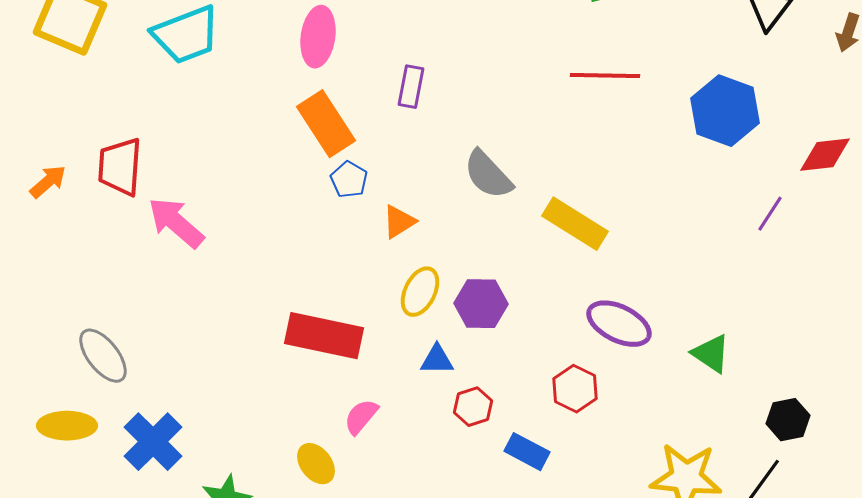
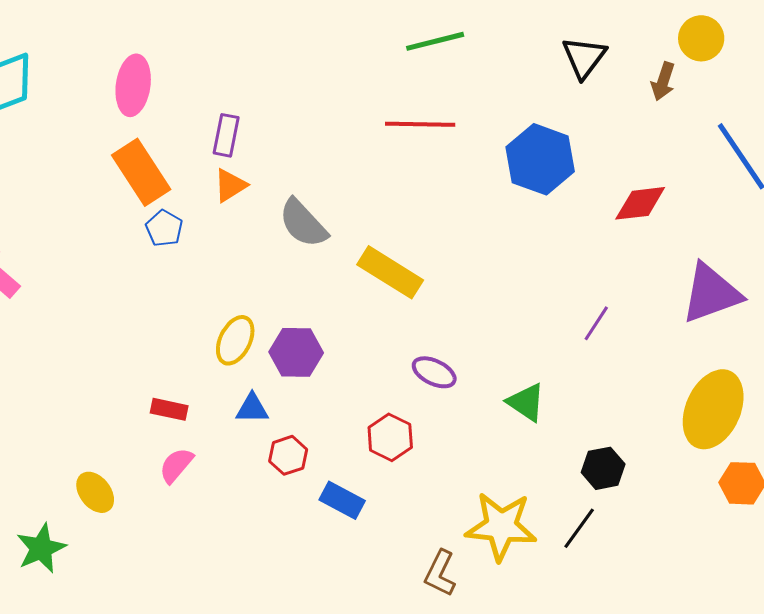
purple line: (770, 214) -> (596, 323), moved
orange triangle: (399, 222) -> (230, 185), moved
purple ellipse: (619, 324) -> (434, 372), size x0.7
red rectangle: (324, 336) -> (169, 409), moved, size x0.5
yellow ellipse: (316, 464) -> (95, 492), moved

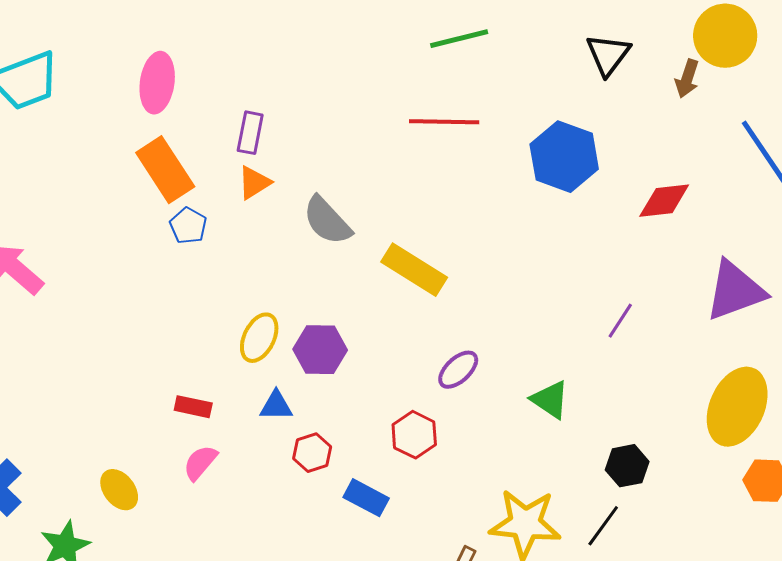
yellow circle: (701, 38) -> (725, 36), size x1.4
purple ellipse: (434, 372) -> (458, 370), turned -69

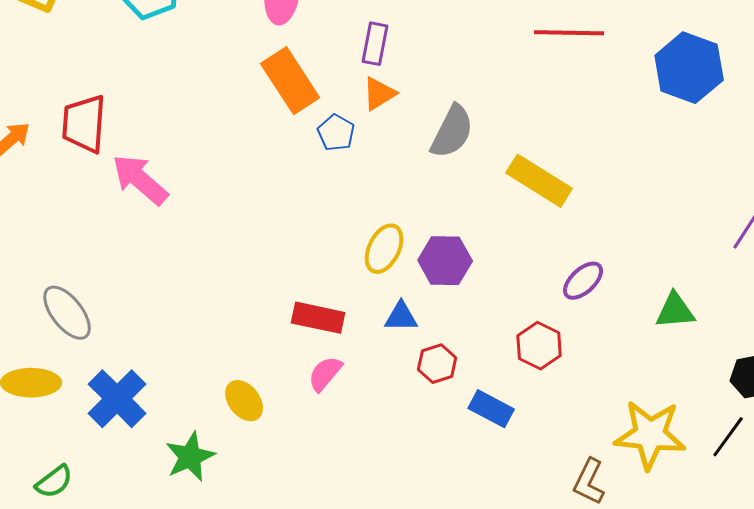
gray semicircle: (327, 221) -> (452, 132), turned -110
blue pentagon: (188, 226) -> (336, 133), moved
green triangle: (550, 400) -> (675, 311), turned -39
red rectangle: (193, 407) -> (318, 318), size x1.4

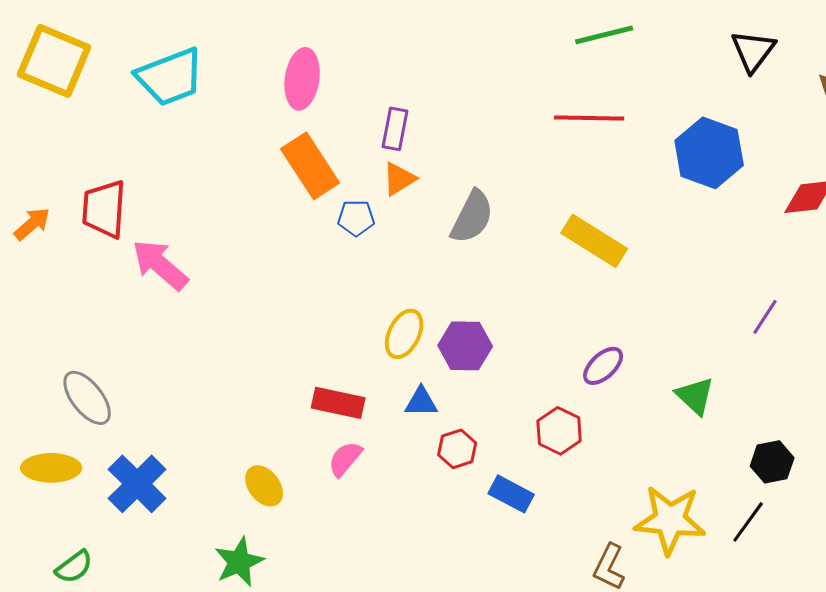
blue pentagon: (336, 133) -> (356, 218), turned -30
yellow rectangle: (539, 181) -> (594, 241), moved
green triangle: (675, 311) -> (695, 396), turned 48
green star: (190, 457) -> (239, 562), moved

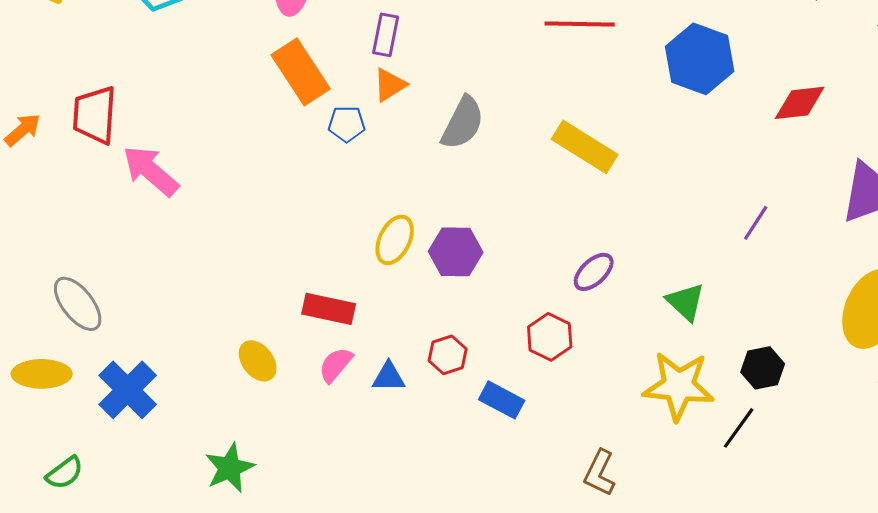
blue triangle: (421, 402) -> (389, 377), moved
yellow ellipse: (264, 486) -> (258, 361), moved
yellow star: (670, 520) -> (679, 386), moved

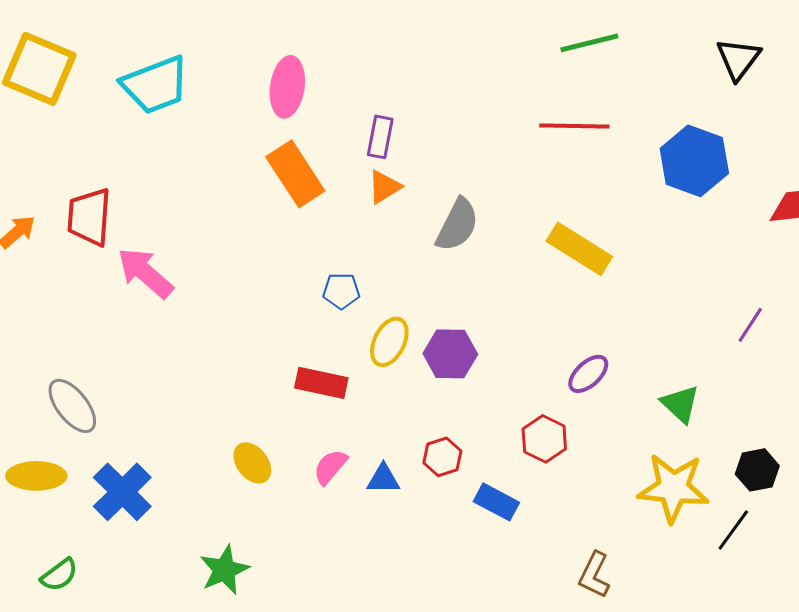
blue pentagon: (347, 124) -> (341, 291), moved
red rectangle: (329, 309) -> (321, 383), moved

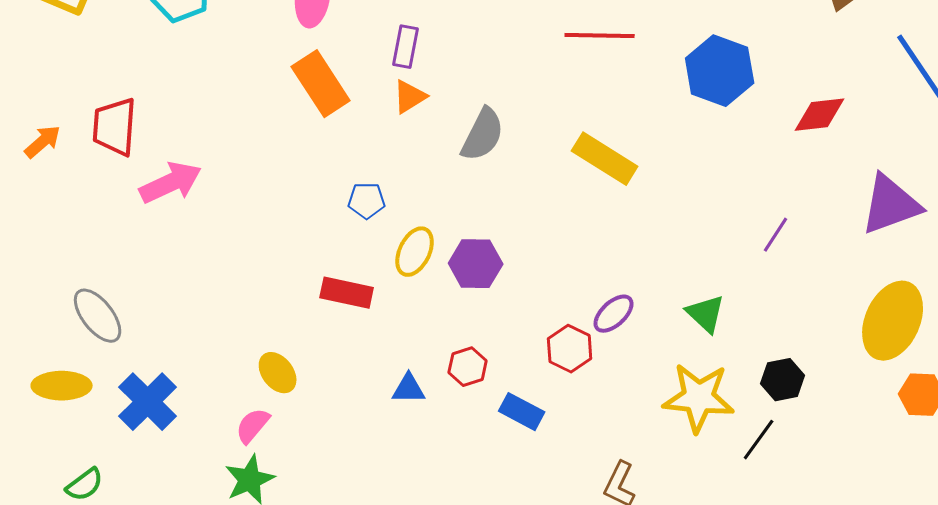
pink arrow: (145, 273) -> (171, 183), turned 114
purple ellipse: (588, 374) -> (614, 314), moved
pink semicircle: (330, 467) -> (253, 426), moved

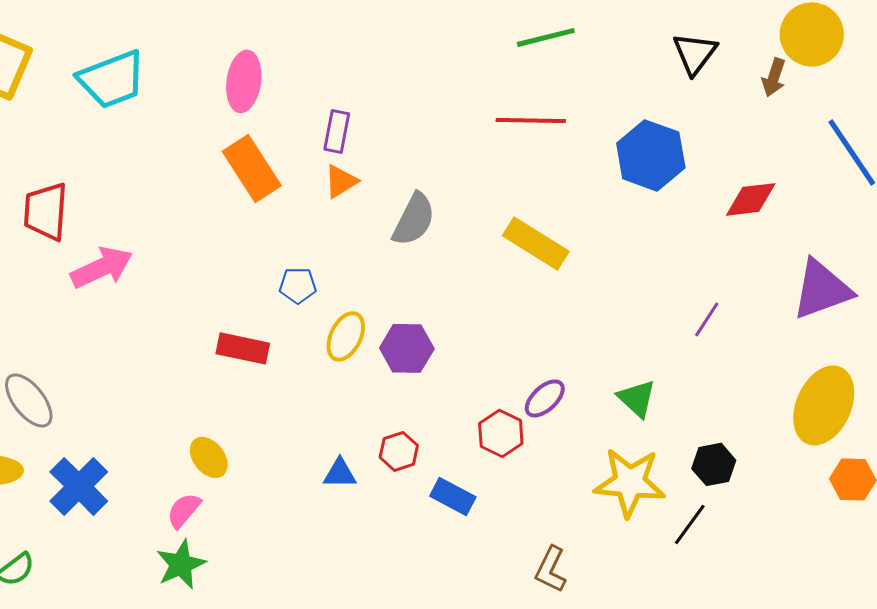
red rectangle: (347, 293) -> (243, 348), moved

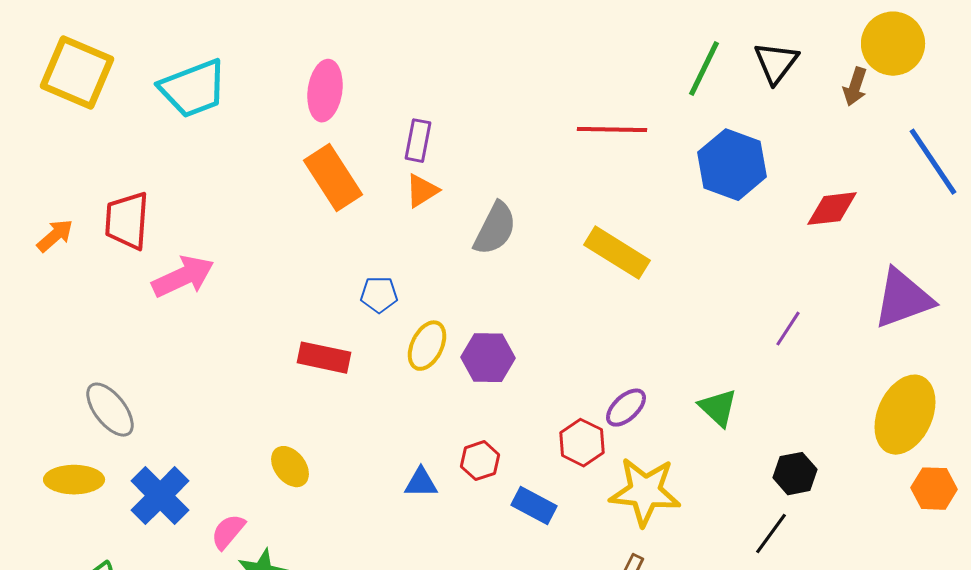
green line: (546, 37) -> (704, 69), moved, turned -50
yellow star: (630, 482) -> (645, 492), moved
pink semicircle: (184, 510) -> (228, 532), moved

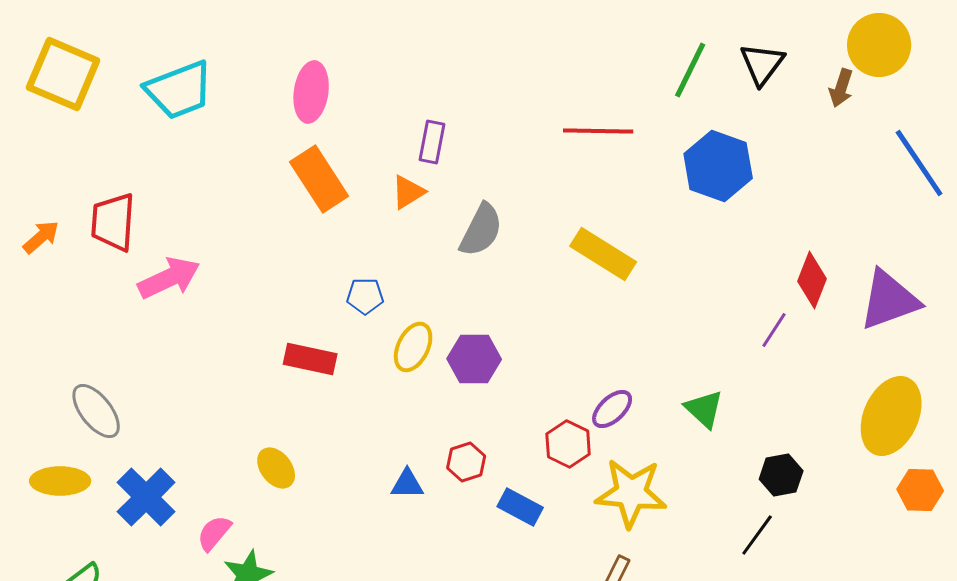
purple rectangle: (418, 141) -> (432, 142), moved
red diamond: (832, 209) -> (812, 280), moved, turned -62

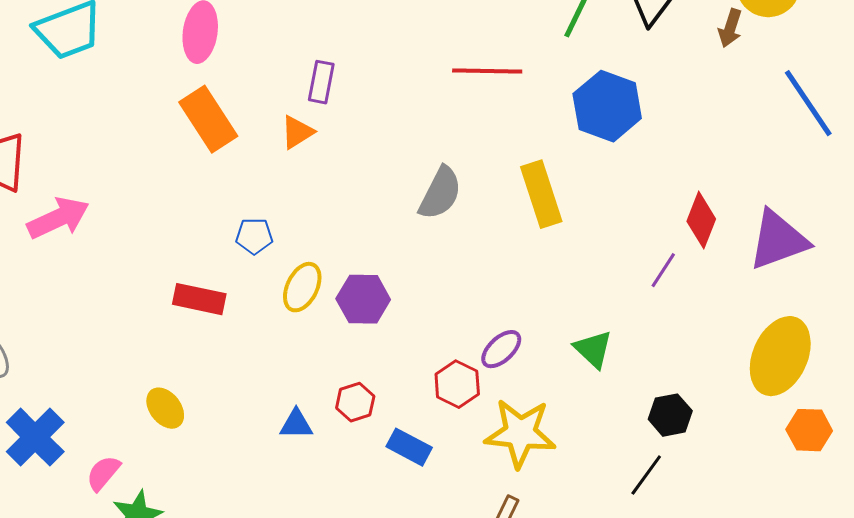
gray semicircle: (481, 230) -> (440, 193), moved
yellow rectangle: (603, 254) -> (541, 194), moved, turned 40

